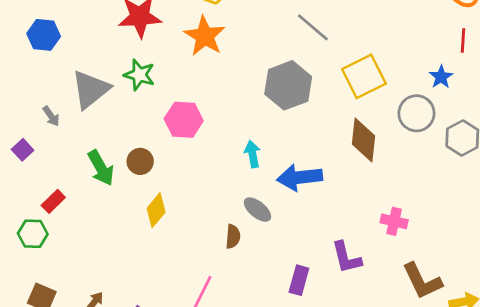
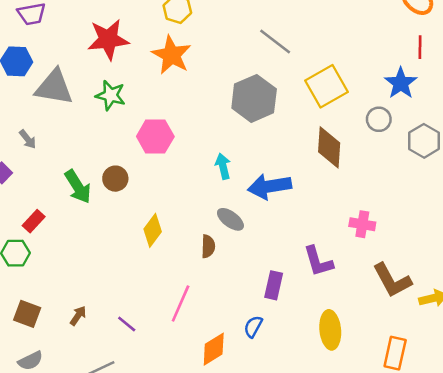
blue star: (441, 77) -> (401, 83), size x1.4
gray triangle: (91, 89) -> (54, 87), moved, turned 51
gray circle: (416, 113) -> (379, 119), size x0.7
yellow diamond: (156, 210) -> (153, 230), moved

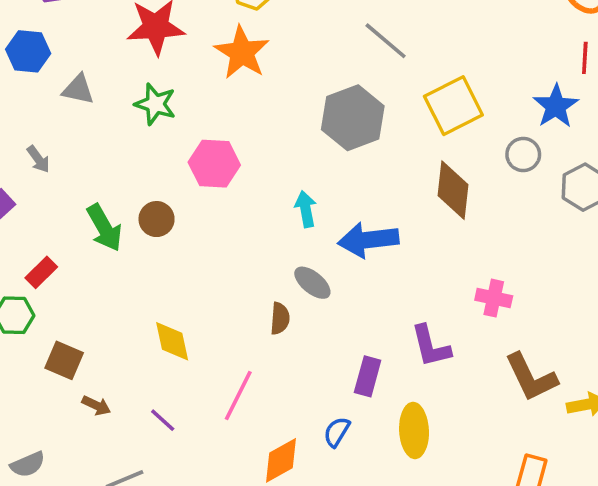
gray triangle: (54, 87) -> (78, 89), size x0.6
yellow diamond: (153, 230) -> (172, 341), moved, turned -52
brown square: (27, 314) -> (64, 360), moved
brown arrow: (78, 316) -> (96, 405), turned 78
yellow ellipse: (330, 330) -> (414, 430), moved

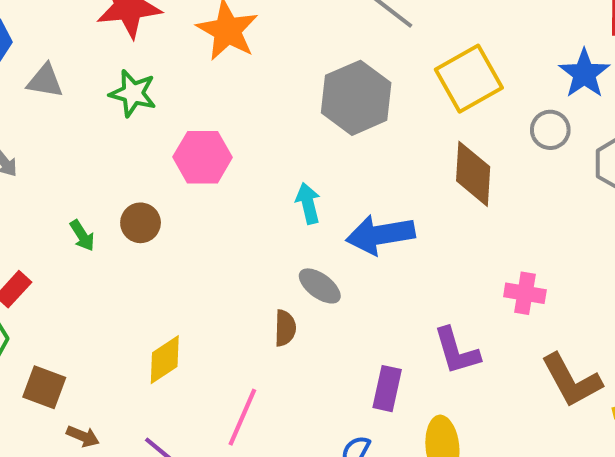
green arrow: (104, 228) -> (82, 235), size x0.6
yellow diamond: (172, 341) -> (165, 360), turned 72

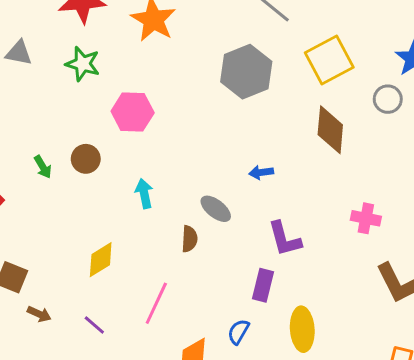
cyan arrow: (308, 203) -> (144, 194), moved
blue arrow: (380, 235) -> (261, 172), size x0.5
purple L-shape: (456, 351) -> (285, 239), moved

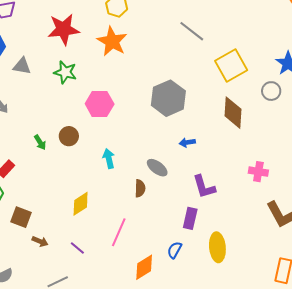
gray hexagon: (246, 72) -> (168, 98), moved

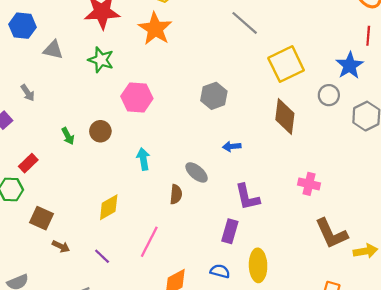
gray hexagon: (168, 98) -> (214, 96), size x0.7
blue semicircle: (174, 250) -> (220, 271), moved, turned 72

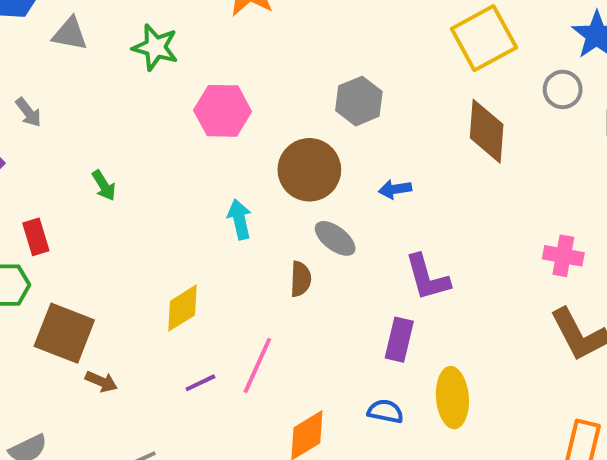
brown circle: (100, 131) -> (309, 170), moved, size x1.6
red rectangle: (28, 163) -> (36, 237), turned -60
pink cross: (309, 184) -> (563, 256), moved
brown square: (42, 218) -> (64, 333), size x1.4
purple line: (102, 256) -> (200, 383), moved, turned -66

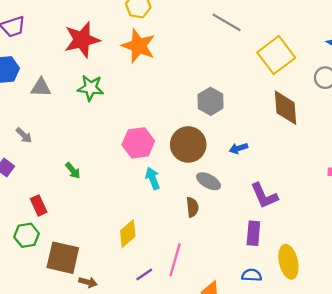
pink hexagon: (223, 111) -> (138, 143), moved

